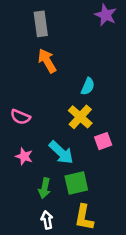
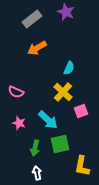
purple star: (106, 15) -> (66, 12), moved
gray rectangle: (41, 24) -> (32, 19), turned 60
orange arrow: (47, 61) -> (37, 48), turned -90
yellow L-shape: (84, 217) -> (82, 166), moved

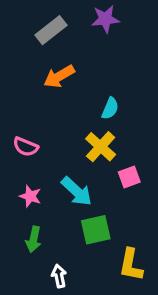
purple star: (66, 12) -> (105, 19), turned -30
green arrow: (35, 148) -> (33, 239), moved

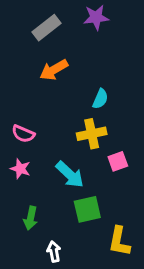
yellow cross: (101, 147) -> (92, 134), turned 36
pink star: (30, 196) -> (20, 169), moved

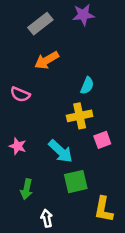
pink semicircle: (23, 134) -> (20, 94), moved

